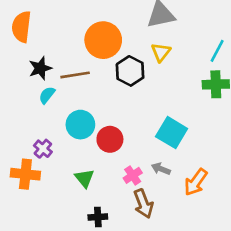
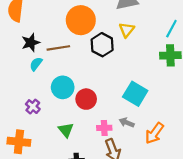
orange cross: (25, 174) -> (19, 142), moved
pink cross: (133, 175) -> (104, 128), turned 32

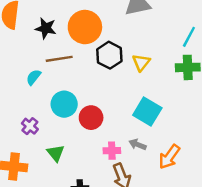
yellow triangle: (127, 30) -> (141, 63), moved
black star: (31, 43) -> (46, 28), moved, turned 30
green triangle: (66, 130) -> (56, 153), moved

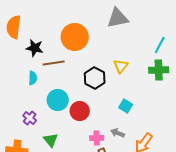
black star: (46, 28) -> (35, 48), moved
black hexagon: (109, 55) -> (95, 78), moved
cyan semicircle: (34, 77) -> (33, 78), turned 144
cyan square: (147, 111) -> (126, 106), size x0.6

